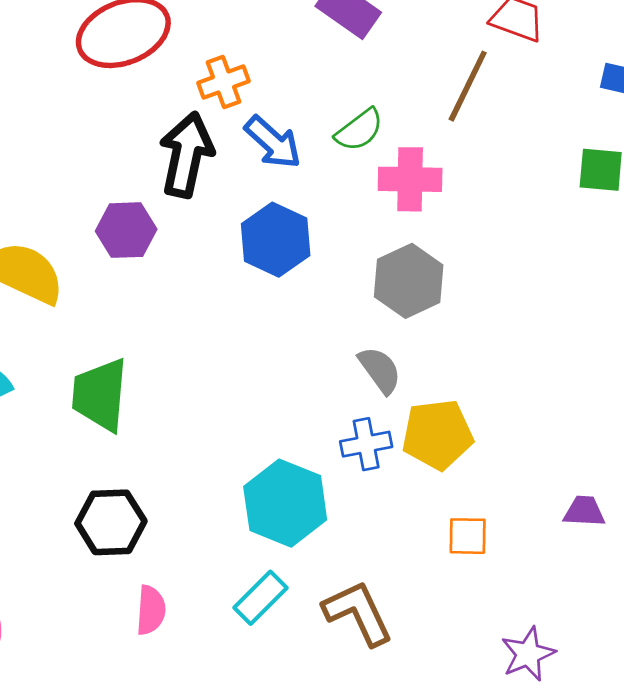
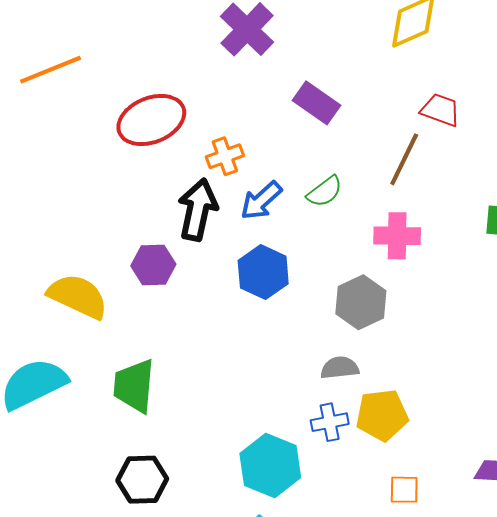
blue arrow: (273, 142) -> (261, 201), turned 96
pink cross: (410, 179) -> (397, 236), moved
gray semicircle: (380, 370) -> (340, 368), turned -60

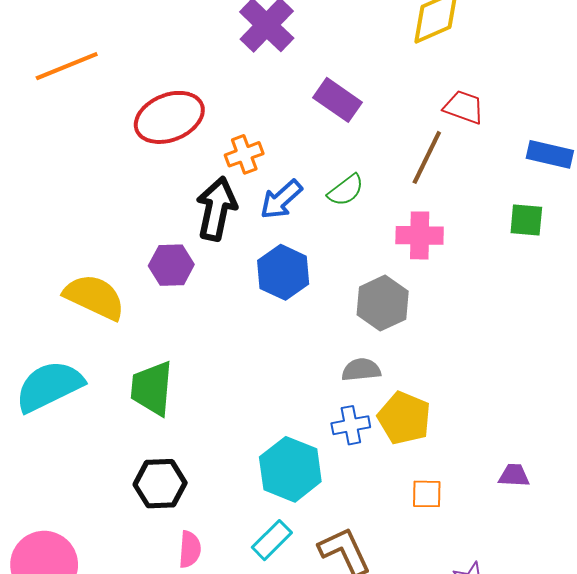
yellow pentagon: (382, 415) -> (404, 418), turned 30

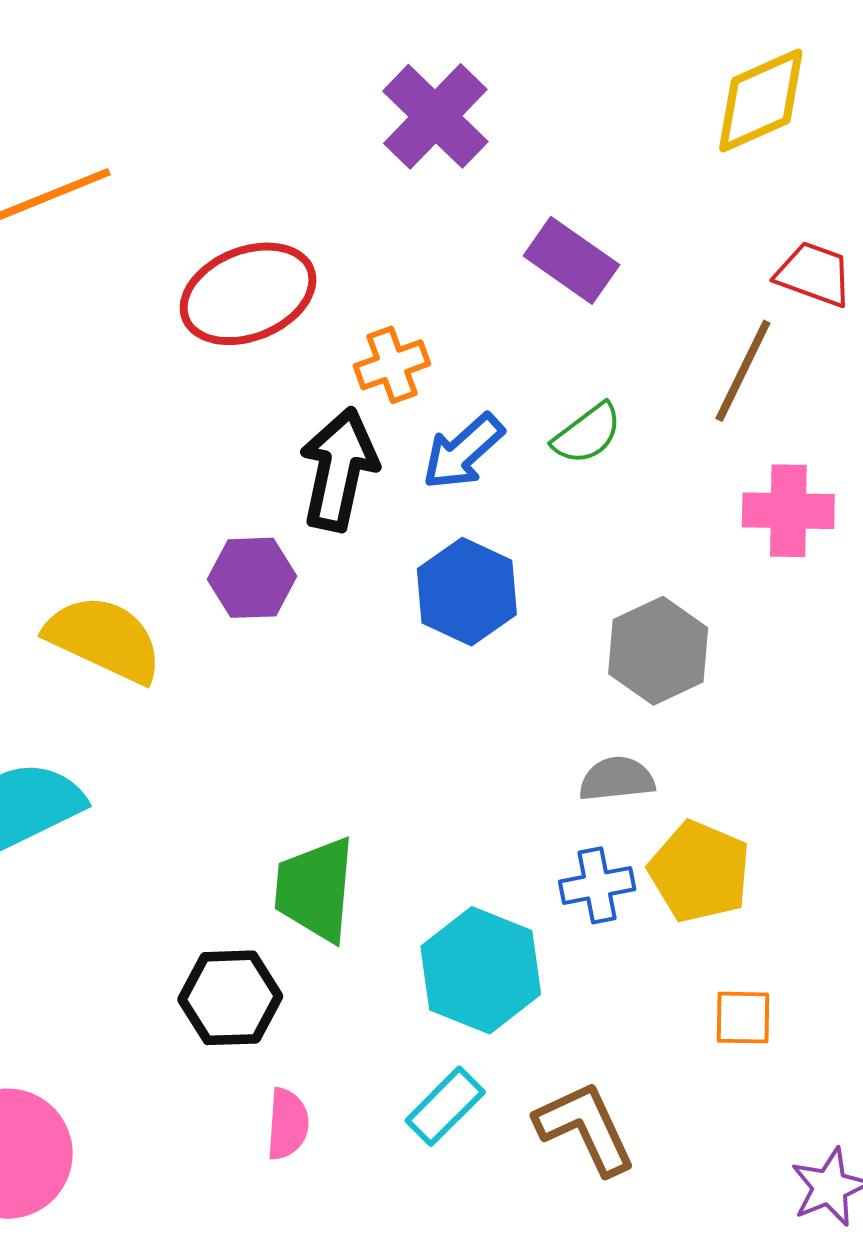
pink cross: (420, 235) -> (788, 511), moved
green trapezoid: (152, 388) -> (315, 889), moved

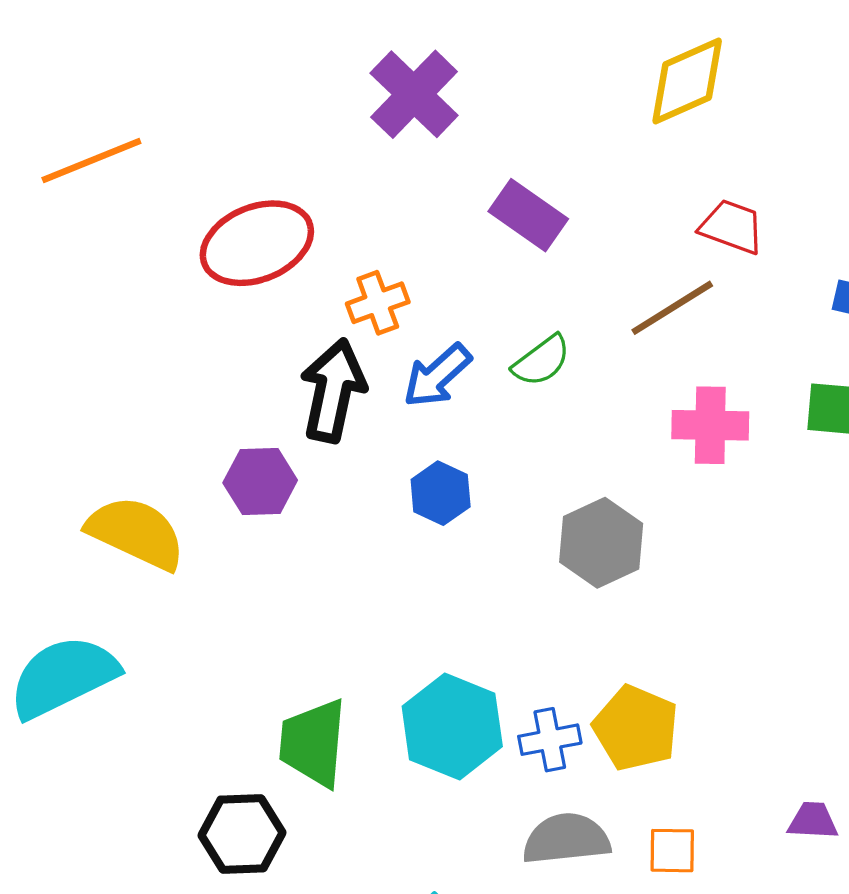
brown line: (743, 371) -> (672, 308), turned 32
blue hexagon: (467, 592) -> (441, 493), size x0.7
gray semicircle: (617, 779) -> (566, 839), moved, size x1.4
cyan hexagon: (481, 970) -> (452, 726), moved

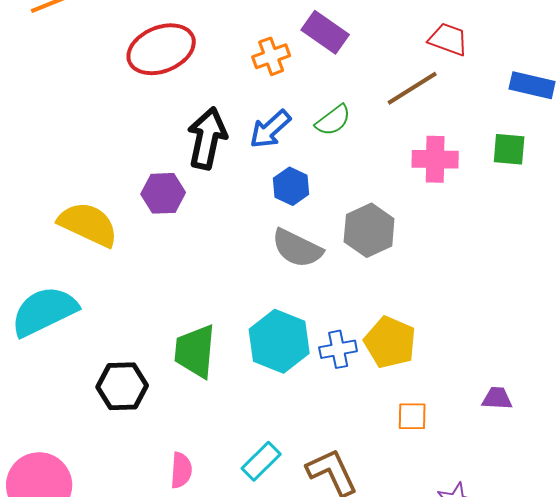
orange cross: (378, 303) -> (271, 56), moved
blue hexagon: (441, 493) -> (291, 186), moved
black hexagon: (242, 834) -> (122, 386), moved
gray semicircle: (566, 839) -> (297, 248), moved, turned -148

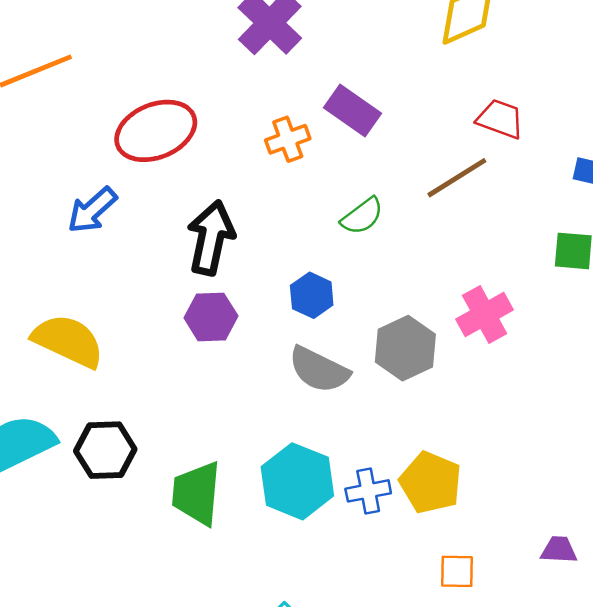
blue arrow: (270, 129) -> (92, 210), moved
pink cross: (435, 159) -> (485, 315), moved, turned -30
purple hexagon: (163, 193) -> (211, 317), moved
black hexagon: (122, 386) -> (105, 450), moved

